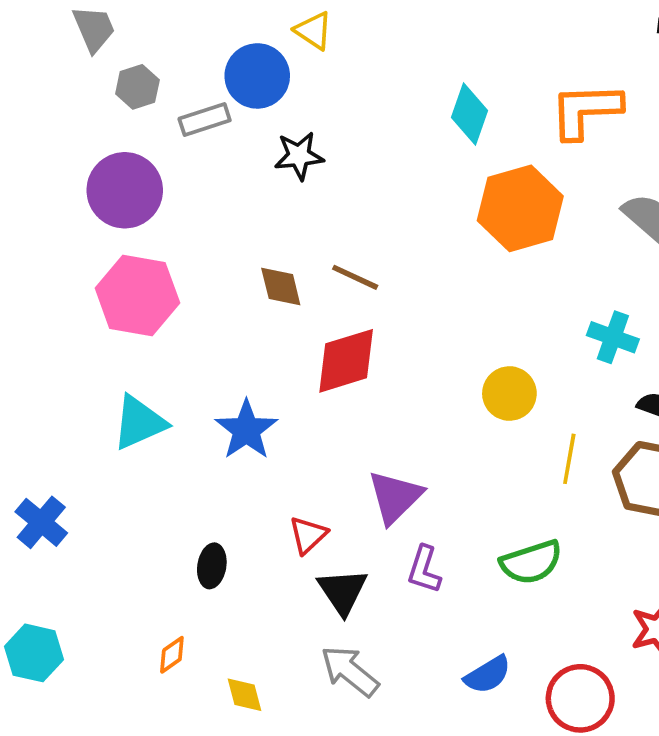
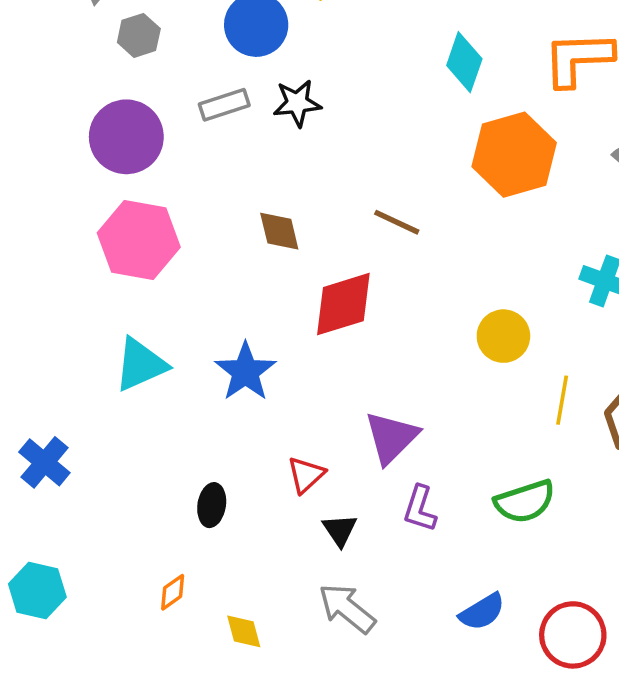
gray rectangle: (205, 119) -> (224, 105), moved
brown line: (355, 277) -> (397, 222), moved
black triangle: (342, 591) -> (340, 530), size x0.7

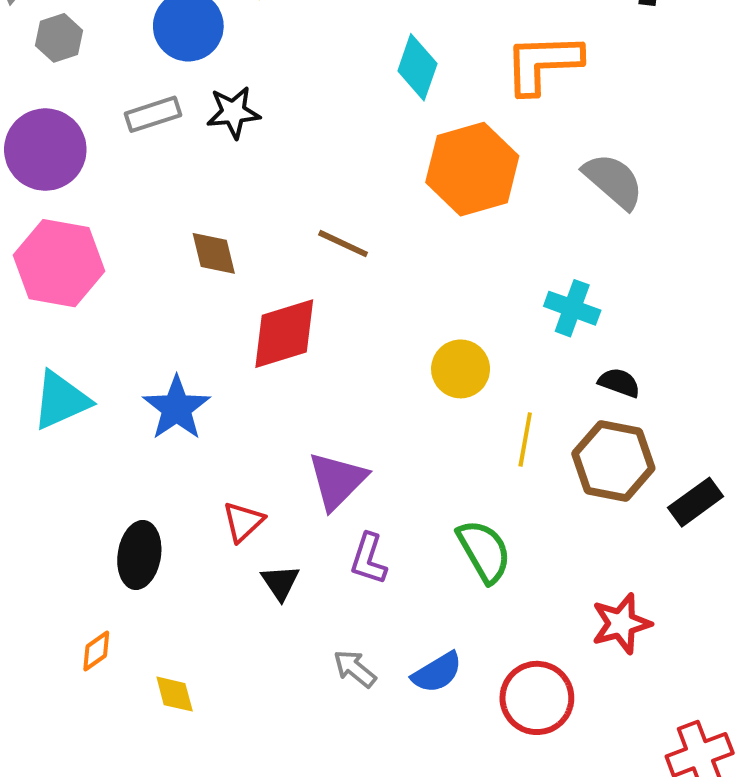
green semicircle: (525, 502) -> (484, 551), turned -102
black ellipse: (212, 505) -> (139, 555), size x1.4
gray arrow: (347, 608) -> (355, 669), moved, size x0.7

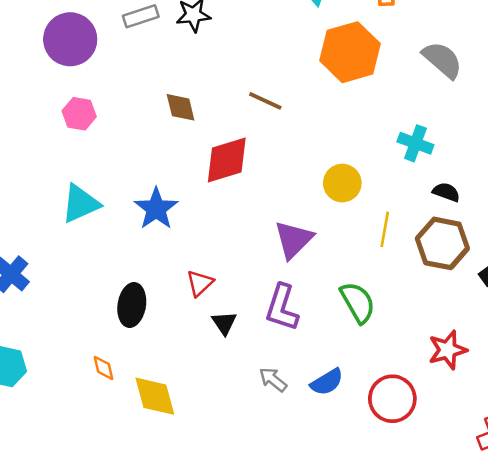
pink hexagon: (59, 263) -> (79, 114), size x0.6
purple triangle: (337, 481) -> (294, 240), moved
purple L-shape: (368, 559) -> (282, 308), size x1.4
orange diamond: (96, 651) -> (104, 368), turned -68
yellow diamond: (175, 694) -> (155, 396), size x1.6

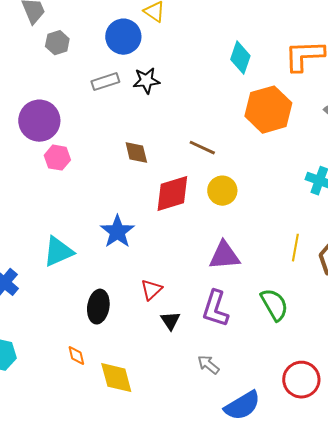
purple circle: (70, 39) -> (39, 121), moved
yellow circle: (342, 183) -> (222, 191), moved
cyan triangle: (80, 204) -> (58, 252), moved
purple triangle: (294, 240) -> (224, 256), turned 40
blue semicircle: (327, 382) -> (242, 406), moved, size x1.4

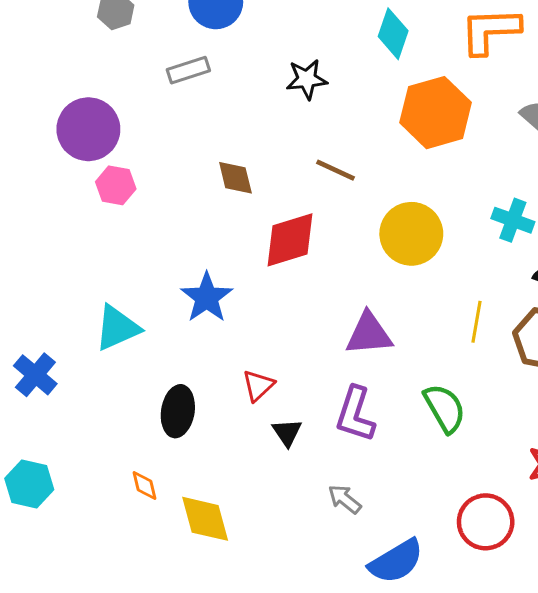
black star: (146, 81) -> (307, 79), moved
yellow circle: (222, 191) -> (411, 234), moved, size x1.4

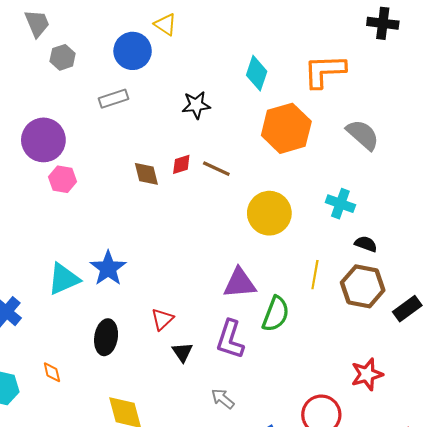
red diamond: (290, 240) -> (181, 164), moved, size x0.5
blue star: (207, 298) -> (108, 268), moved
green semicircle: (445, 408) -> (276, 314), moved, turned 51
orange diamond: (144, 485) -> (52, 372), moved

